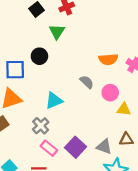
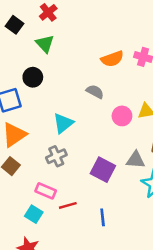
pink circle: (110, 93) -> (122, 116), moved
gray cross: (41, 126) -> (56, 156), turned 35
pink rectangle: (49, 148) -> (46, 191), moved

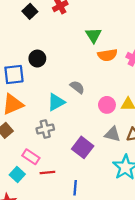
green triangle: (45, 44) -> (93, 35), moved
gray semicircle: (95, 92) -> (77, 87), moved
gray triangle: (135, 160) -> (112, 134), moved

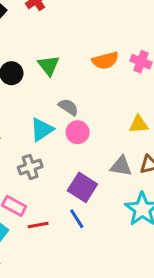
green triangle: (93, 35) -> (49, 65), moved
pink circle: (107, 105) -> (78, 132), moved
blue line: (75, 188) -> (77, 219), moved, turned -32

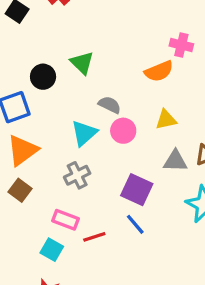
orange semicircle: (105, 60) -> (159, 71), moved
yellow triangle: (139, 124) -> (166, 120), moved

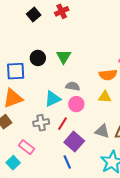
gray semicircle: (110, 105) -> (73, 86), turned -32
yellow triangle: (166, 120) -> (105, 97), moved
red line: (94, 237) -> (62, 124), moved, turned -56

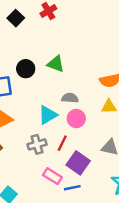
green triangle: (64, 56) -> (56, 64), turned -35
pink rectangle: (26, 147) -> (52, 176), moved
blue line: (67, 162) -> (72, 188), turned -72

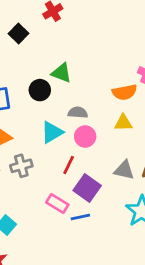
black square: (16, 18) -> (19, 34), moved
black circle: (26, 69) -> (40, 90), moved
gray cross: (37, 144) -> (21, 166), moved

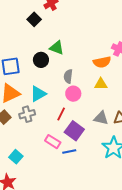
black square: (19, 34) -> (34, 19), moved
gray semicircle: (78, 113) -> (68, 76), turned -88
cyan triangle: (52, 132) -> (38, 94), moved

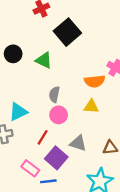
black square: (34, 19) -> (67, 32), moved, size x1.6
black circle: (41, 60) -> (13, 54), moved
gray triangle: (101, 118) -> (78, 143), moved

